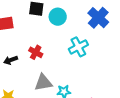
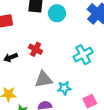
cyan cross: (78, 47) -> (83, 55), moved

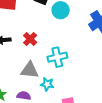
cyan cross: (83, 55) -> (57, 57), moved

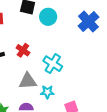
cyan cross: (57, 57) -> (53, 64), turned -36

